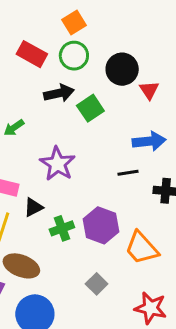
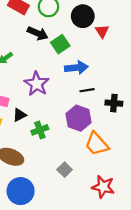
black arrow: (59, 93) -> (38, 33), turned 36
blue arrow: (149, 141) -> (76, 68), moved
purple hexagon: (101, 225) -> (78, 118), moved

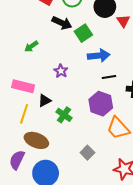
purple star: (37, 84) -> (61, 71), size x0.6
green cross: (40, 130) -> (64, 115), turned -35

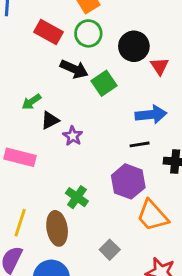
blue arrow: (99, 56) -> (151, 115), moved
black triangle: (45, 101) -> (50, 120), moved
yellow line: (24, 114) -> (20, 223), moved
brown ellipse: (36, 140) -> (57, 228), moved, turned 60

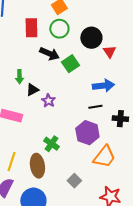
red rectangle: (49, 32) -> (31, 28), turned 60
green arrow: (31, 102) -> (19, 77), turned -56
orange trapezoid: (152, 216) -> (104, 157), turned -100

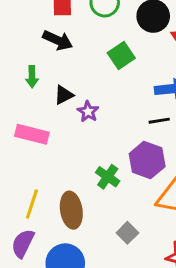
black arrow: (49, 54) -> (58, 40), moved
green arrow: (19, 77) -> (32, 77), moved
green cross: (51, 144) -> (108, 177), moved

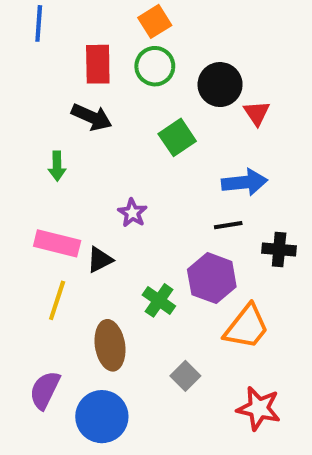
black triangle: (64, 95) -> (100, 260), moved
yellow line: (32, 204) -> (57, 300), moved

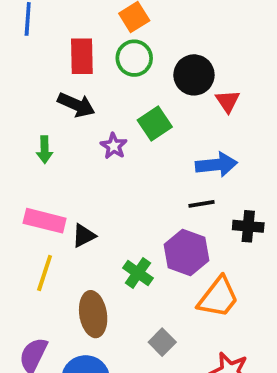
purple star: (132, 213) -> (114, 146), moved

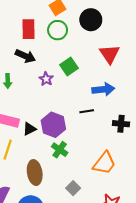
black circle: (194, 75) -> (91, 20), moved
red triangle: (228, 101) -> (110, 54), size x1.5
black line: (201, 204) -> (87, 111), moved
purple hexagon: (187, 252) -> (53, 125), moved

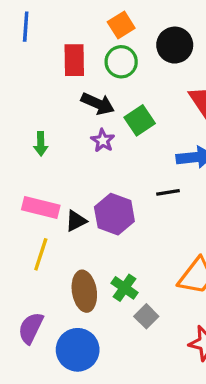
black arrow: (25, 56) -> (98, 104), moved
green cross: (60, 150) -> (124, 288), moved

